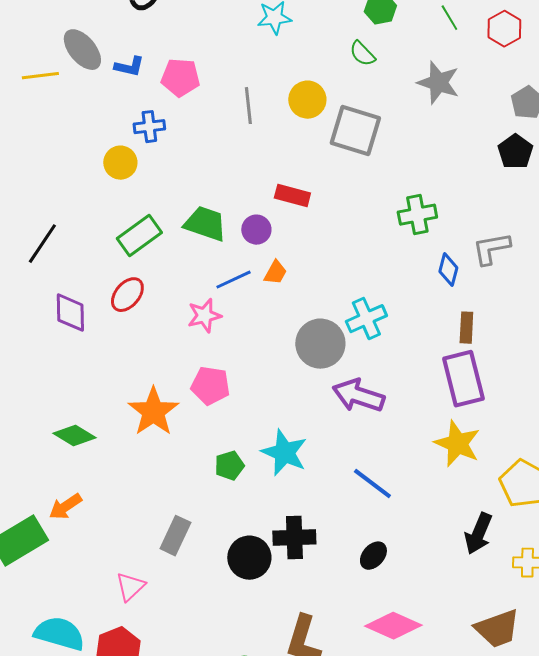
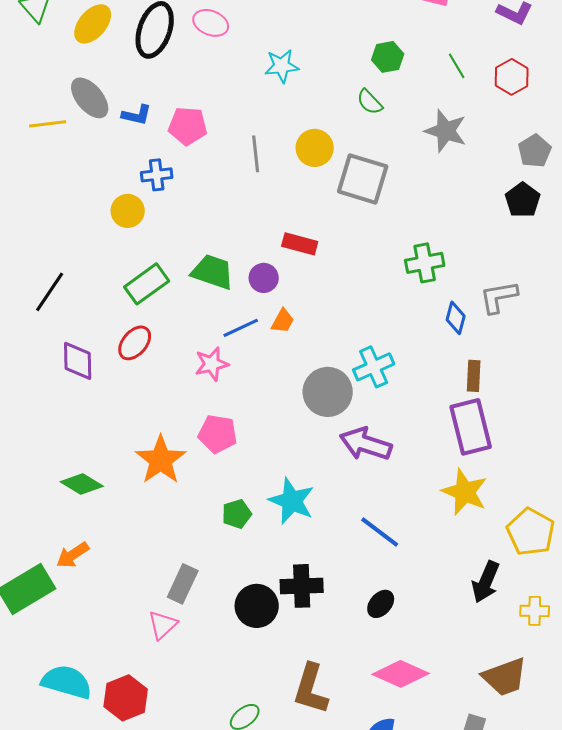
pink triangle: (130, 587) -> (163, 625), moved

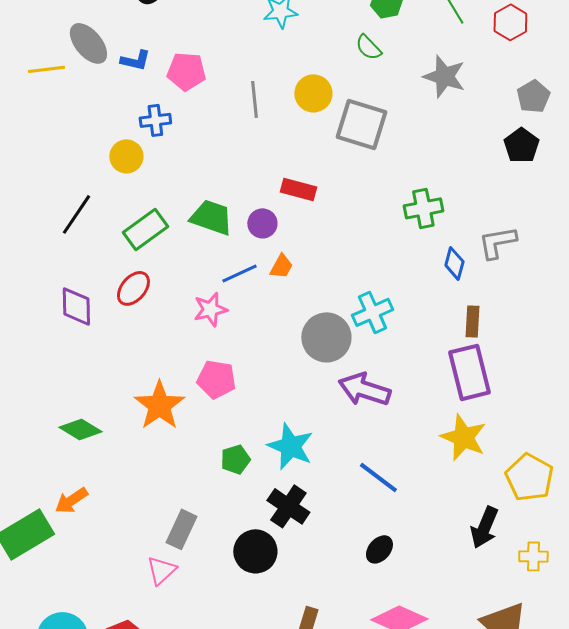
black line: (50, 292) -> (76, 214), moved
black cross: (302, 586) -> (288, 506), moved, turned 36

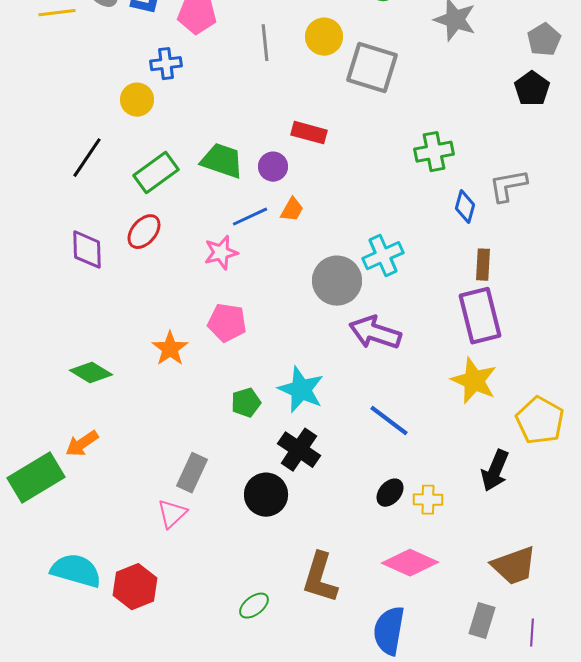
orange star: (159, 405) -> (170, 349), size x0.7
yellow cross: (533, 556) -> (428, 500), moved

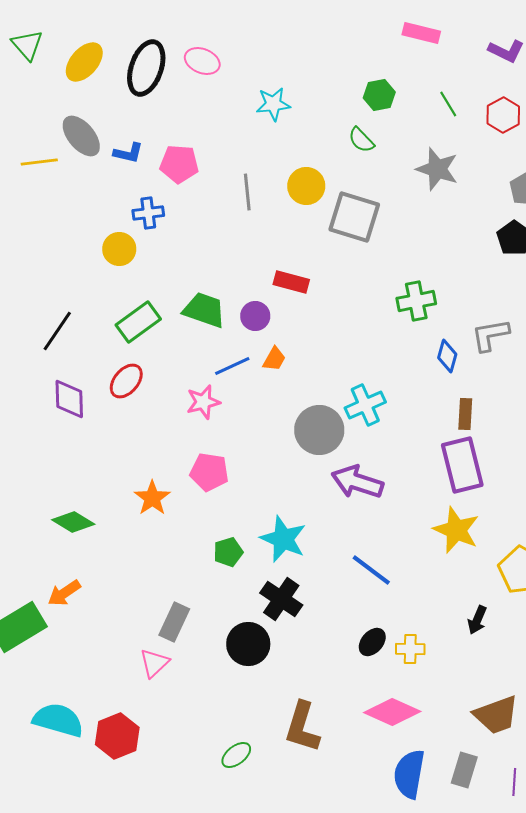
black line: (87, 158) -> (57, 331), moved
black arrow: (495, 471) -> (477, 620), size x0.7
blue semicircle: (389, 631) -> (409, 774), moved

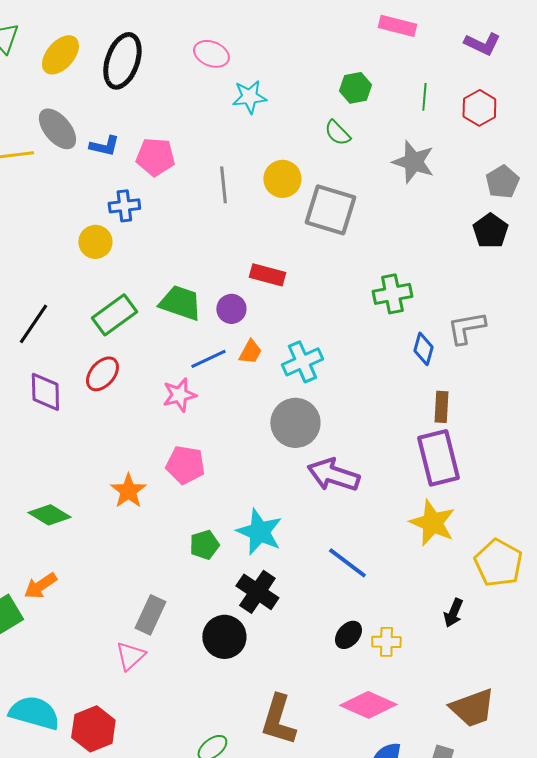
pink ellipse: (202, 61) -> (211, 54), moved
green line: (448, 104) -> (424, 97), turned 36
cyan cross: (365, 405) -> (302, 362), moved

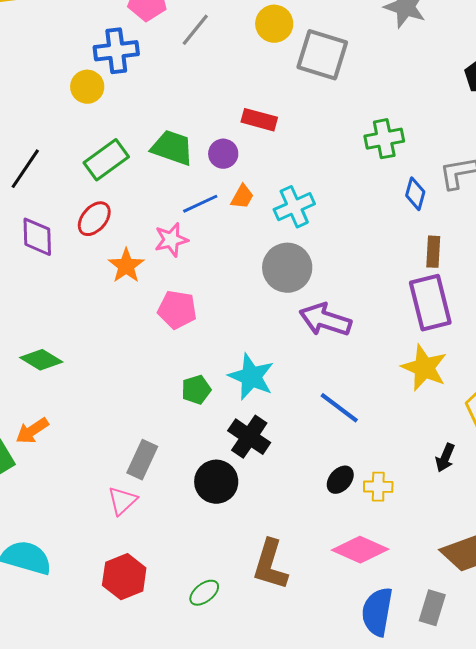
gray line: (223, 185) -> (195, 30), moved, turned 45
blue cross: (124, 206) -> (116, 51), size x1.4
orange star: (128, 491) -> (126, 266), moved
red hexagon: (93, 729) -> (124, 577), moved

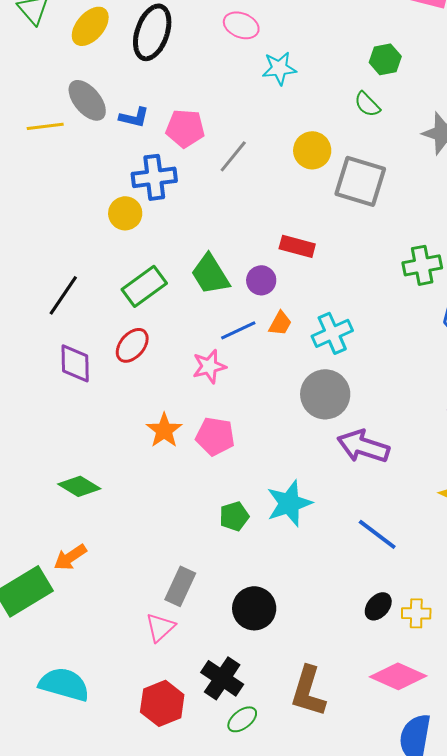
green trapezoid: (172, 148) -> (210, 274), turned -141
orange star: (126, 266) -> (164, 430), moved
cyan star: (251, 377) -> (289, 503), turned 30
black cross: (249, 437) -> (222, 678), moved

